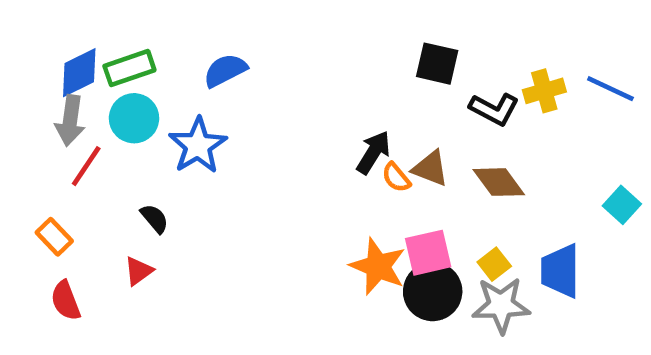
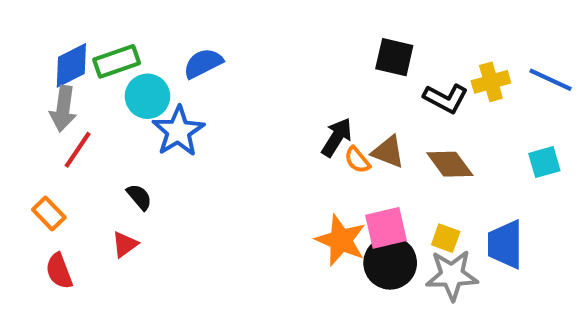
cyan circle: (134, 118) -> (147, 96), moved
cyan square: (622, 205) -> (544, 162), moved, turned 32
yellow square: (494, 264) -> (446, 238), turned -32

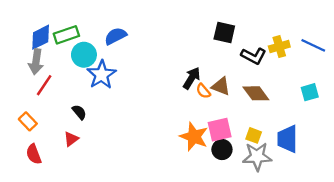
black circle: (390, 263) -> (222, 149), size x0.7

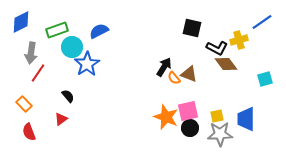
blue diamond: (41, 37) -> (21, 22), moved
blue line: (313, 45) -> (262, 22), moved, turned -60
brown diamond: (256, 93) -> (226, 64), moved
yellow square: (254, 135) -> (217, 116), turned -32

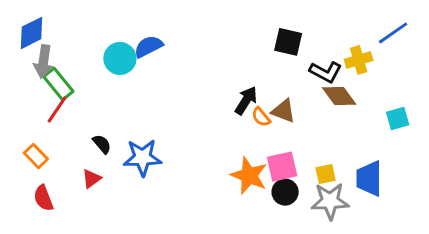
green rectangle: (57, 30) -> (58, 84), moved, turned 70
cyan circle: (72, 47) -> (120, 58), moved
gray arrow: (31, 53) -> (43, 61), moved
blue star: (87, 64) -> (142, 158), moved, turned 30

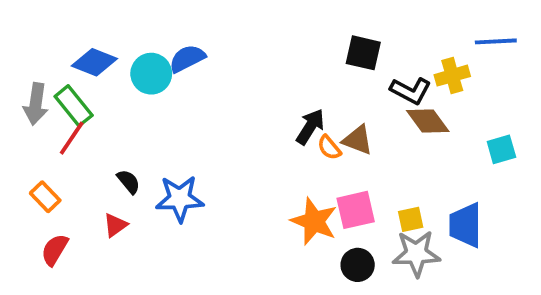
blue diamond: (31, 33) -> (94, 62), moved, turned 48
blue line: (393, 33) -> (496, 41), turned 32
gray arrow: (43, 61) -> (36, 104), moved
black circle: (285, 192) -> (358, 265), moved
red semicircle: (43, 198) -> (55, 250), turned 52

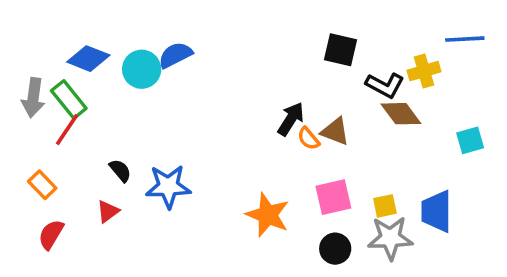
orange star: (314, 221) -> (268, 215), moved

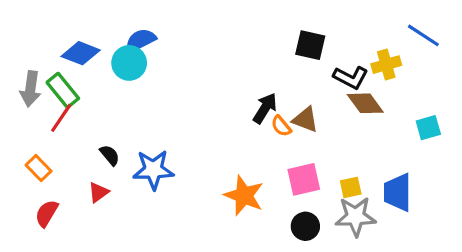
blue line: (465, 39) -> (423, 35), turned 36
blue semicircle: (175, 55) -> (140, 40), moved

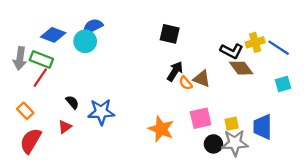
blue line: (423, 35) -> (279, 48), moved
black square: (310, 45) -> (170, 34), moved
green rectangle: (63, 90) -> (41, 59), turned -30
red semicircle: (47, 213) -> (31, 141), size x1.4
black circle: (305, 226) -> (213, 144), moved

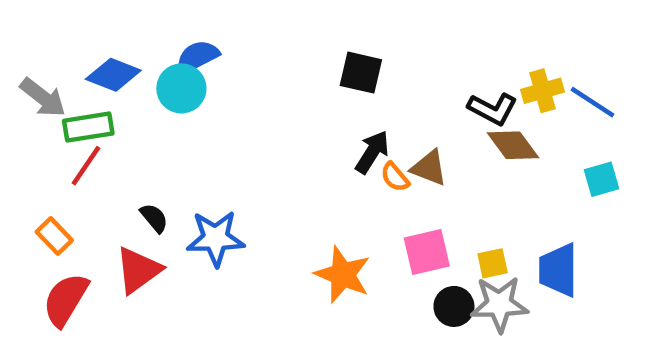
gray arrow: (20, 58) -> (43, 98), moved, turned -60
green rectangle: (41, 59) -> (88, 127), turned -30
red triangle: (65, 127) -> (138, 270), size x1.6

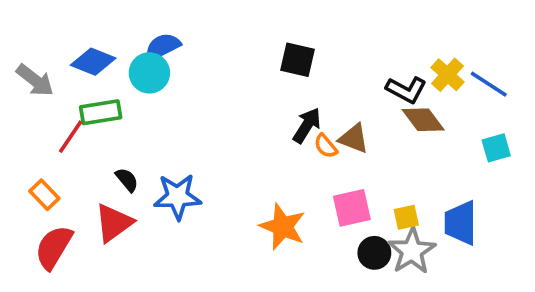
yellow cross: (543, 91) -> (447, 75), turned -32
green rectangle: (88, 127) -> (101, 112), moved
gray star: (499, 304) -> (412, 251), turned -30

